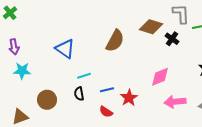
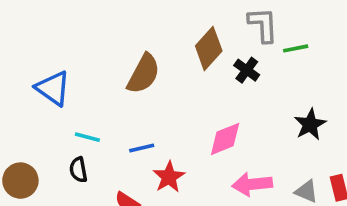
brown diamond: (151, 27) -> (209, 48), turned -65
cyan line: (84, 76) -> (87, 137), turned 32
blue line: (107, 90) -> (142, 148), moved

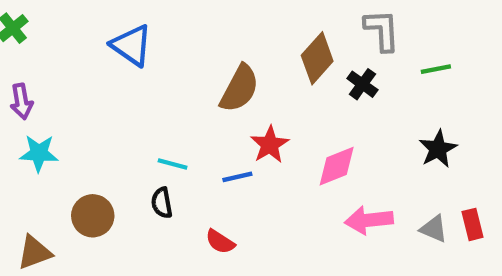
green line: (296, 48) -> (436, 69), moved
blue triangle: (53, 88) -> (132, 45), moved
red star: (169, 177) -> (270, 145), moved

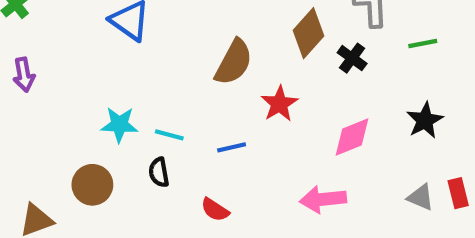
red star: (270, 145) -> (279, 104), moved
cyan star: (39, 153) -> (119, 125), moved
pink diamond: (337, 166) -> (352, 137), moved
pink arrow: (369, 220) -> (323, 199), moved

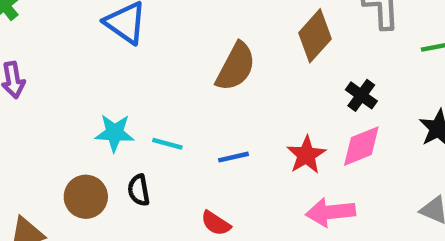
black cross: (352, 58) -> (361, 95), moved
red star: (279, 104) -> (306, 155), moved
black semicircle: (159, 172) -> (139, 190), moved

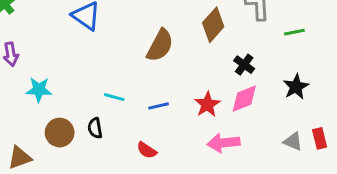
cyan star: (114, 133) -> (39, 90), moved

